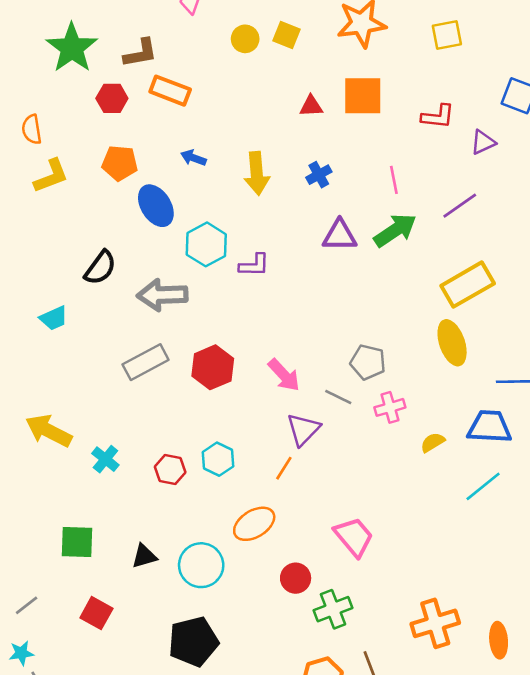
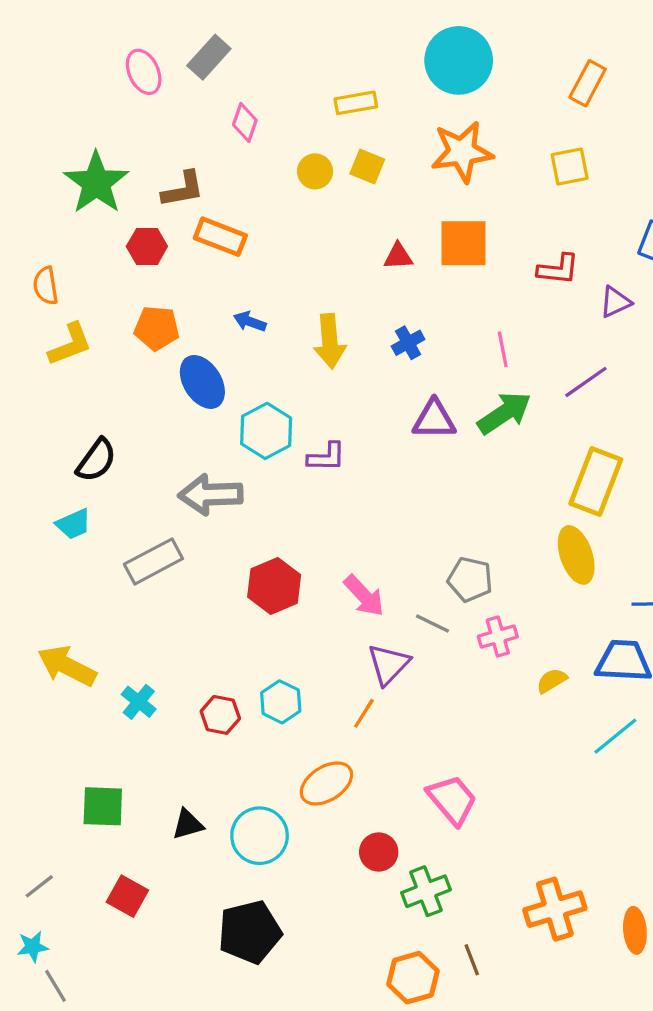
black semicircle: (100, 268) -> (96, 460), moved
yellow rectangle: (468, 285) -> (596, 482), turned -39
gray rectangle: (146, 362) -> (153, 561), moved

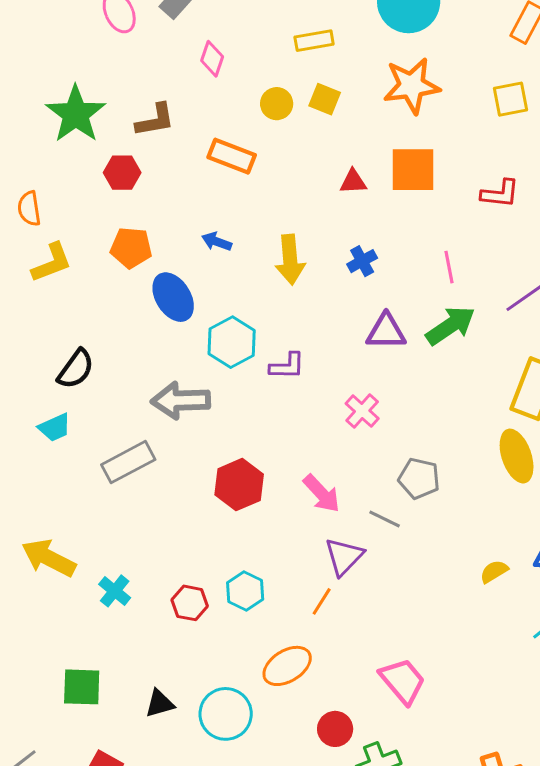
orange rectangle: (220, 237) -> (232, 156), moved
pink cross: (498, 637) -> (362, 411), moved, turned -32

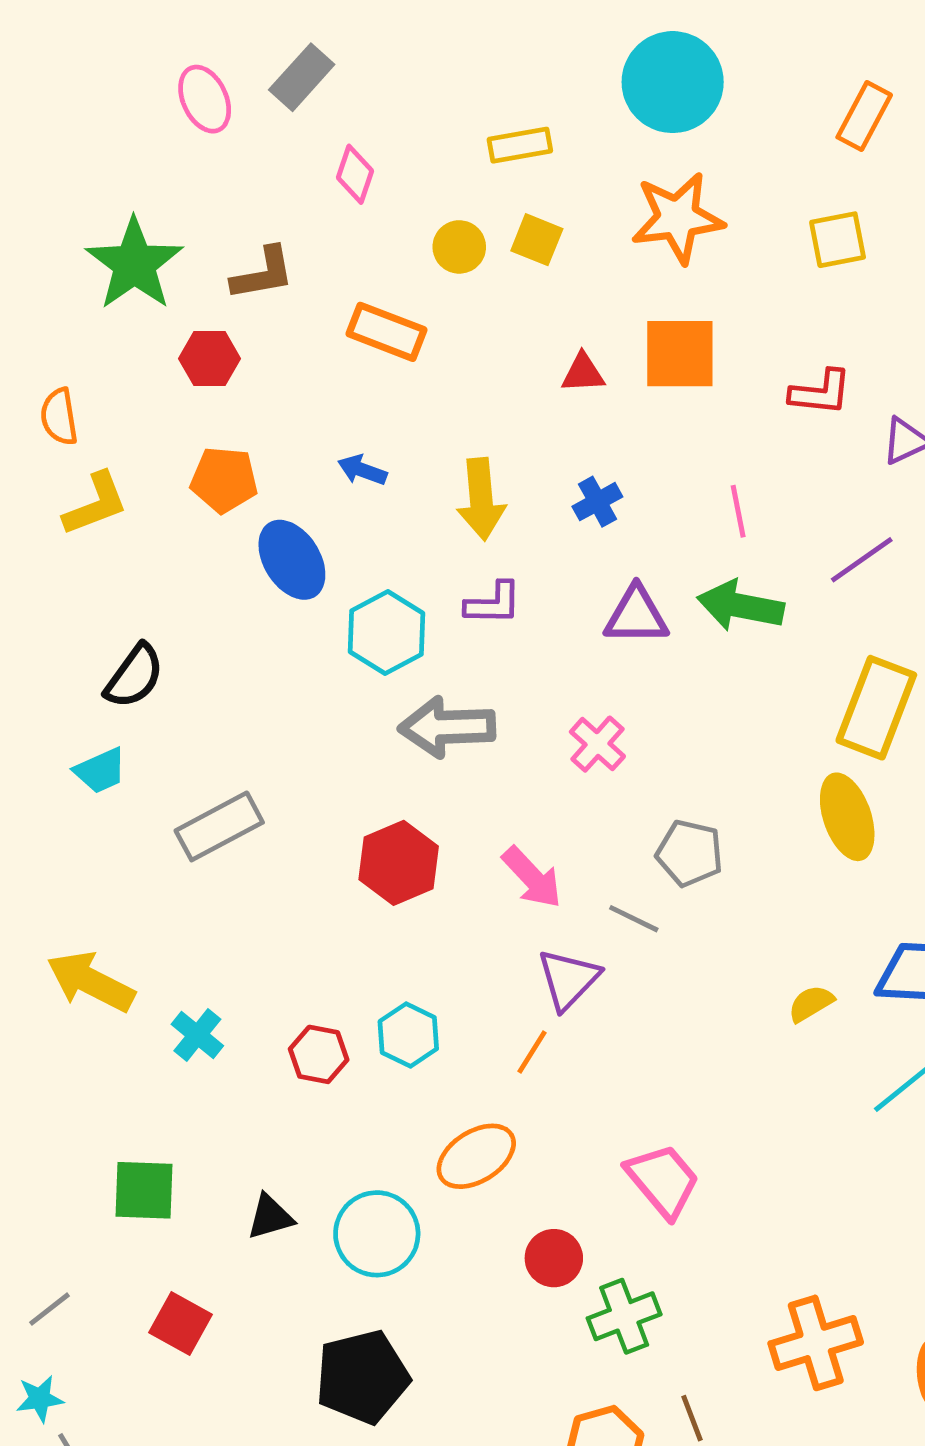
green arrow: (451, 326) -> (741, 606), turned -135
purple L-shape: (287, 366) -> (493, 603), moved
gray arrow: (181, 401) -> (447, 727), moved

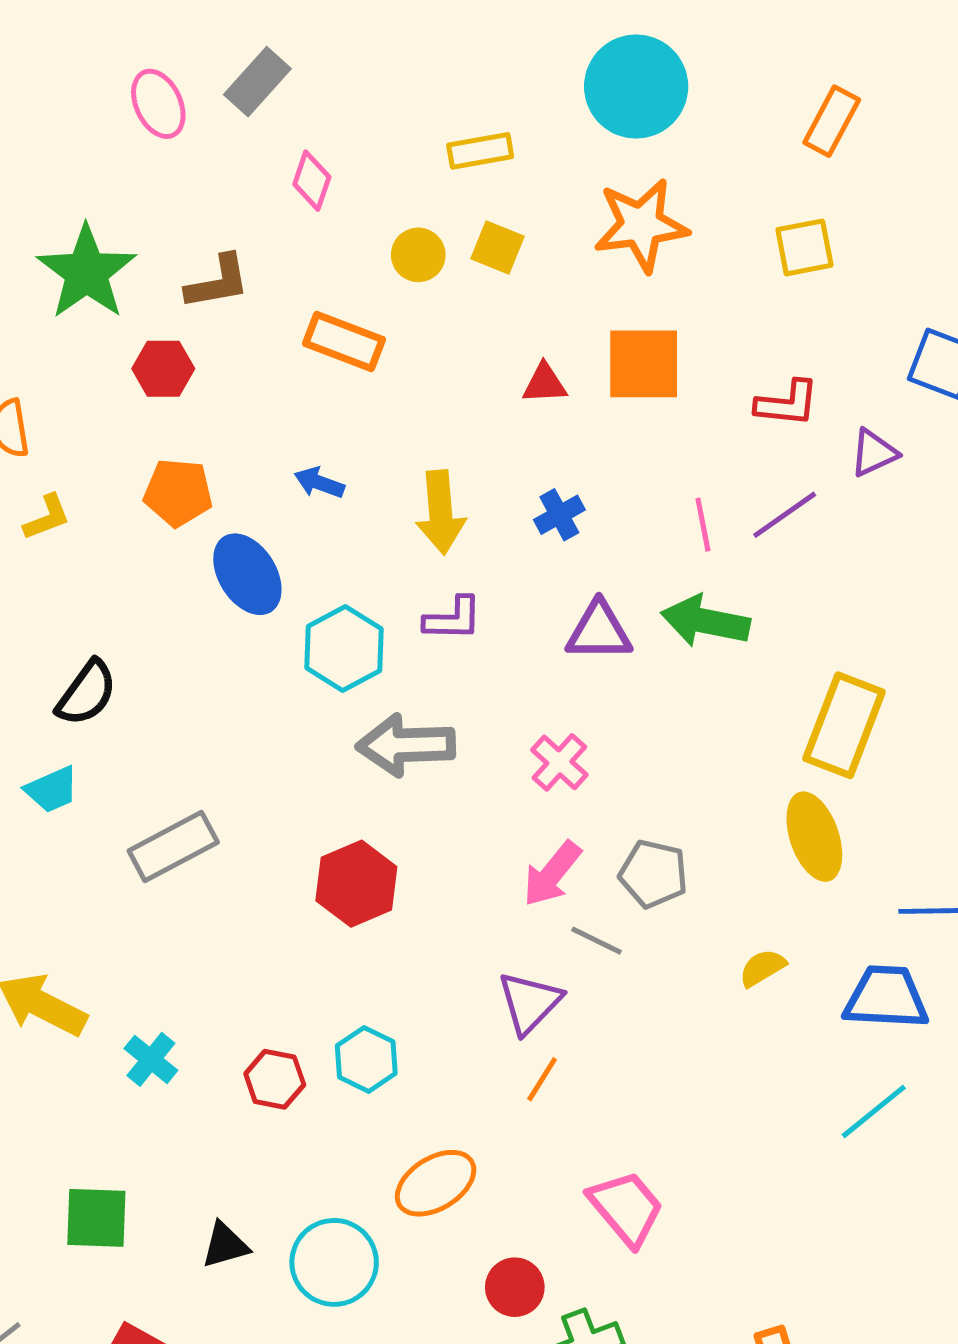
yellow L-shape: (96, 504) -> (47, 517), size x0.7
purple line: (862, 560) -> (785, 515), moved
pink arrow: (532, 877) -> (552, 874), moved, turned 82
yellow semicircle: (811, 1004) -> (762, 968), moved
orange line: (532, 1052) -> (542, 1079), moved

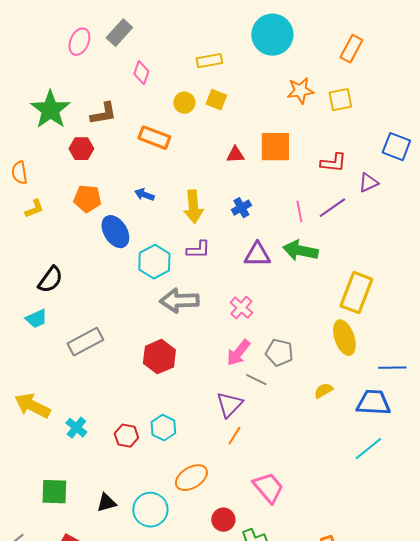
pink ellipse: (158, 104) -> (79, 42), turned 48
orange star: (641, 225) -> (300, 91), moved, size x0.7

